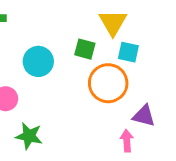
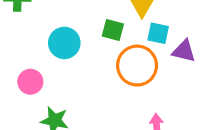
purple triangle: (144, 116) -> (184, 51), moved

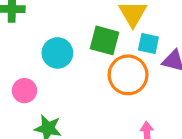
green square: (113, 30) -> (104, 40), size x1.4

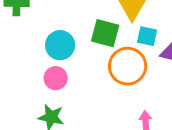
pink circle: (24, 91) -> (56, 78), moved

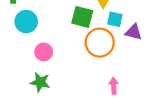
cyan circle: (60, 45) -> (26, 22), moved

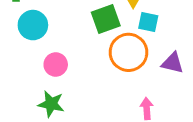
green square: (82, 17) -> (106, 19), turned -35
purple triangle: (134, 32) -> (173, 63), moved

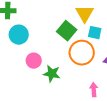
green square: (106, 19) -> (67, 31), turned -30
green star: (51, 104) -> (52, 74), moved

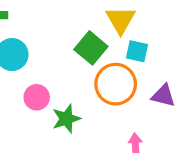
green star: (52, 74) -> (66, 119), turned -30

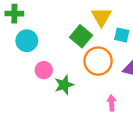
cyan square: (137, 51) -> (122, 35), moved

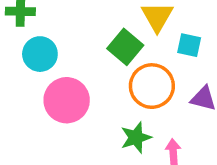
pink circle: (44, 70) -> (67, 100), size x1.6
green star: (64, 85) -> (136, 138), moved

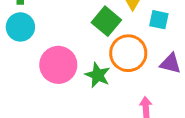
cyan circle: (40, 54) -> (20, 27), moved
green star: (136, 138) -> (98, 75), moved, turned -30

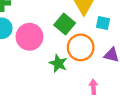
pink circle: (58, 65) -> (30, 37), moved

